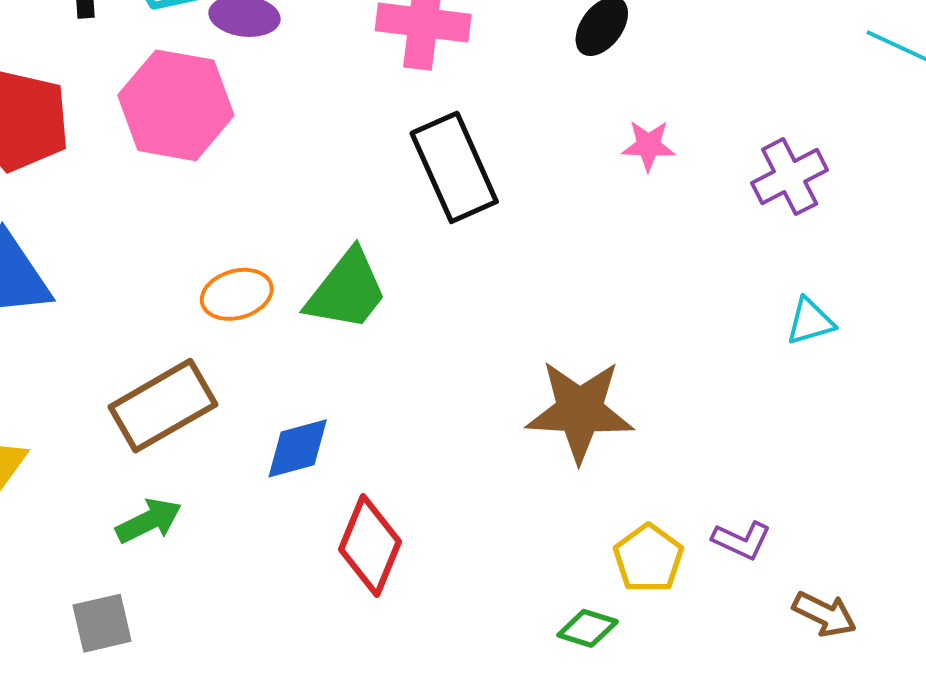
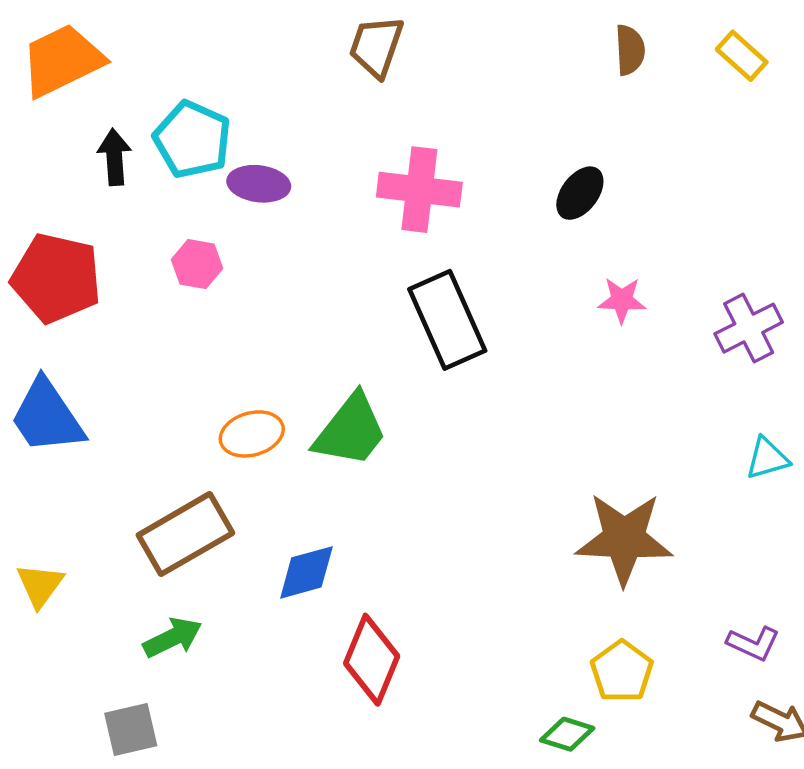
pink hexagon: (176, 105) -> (197, 264), size x0.5
brown star: (580, 411) -> (624, 539), moved
purple L-shape: (742, 540) -> (753, 643), moved

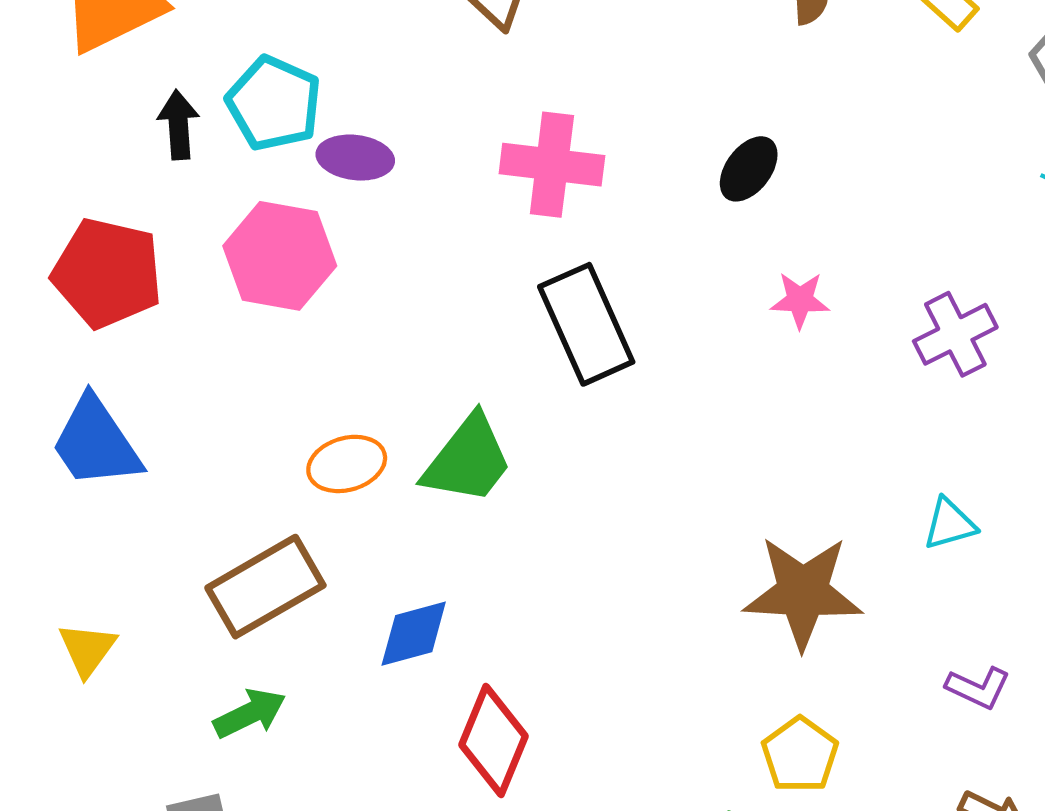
pink hexagon: (197, 264) -> (280, 256), size x1.8
cyan triangle: (767, 458) -> (950, 524), moved
purple L-shape: (753, 643) -> (978, 688), moved

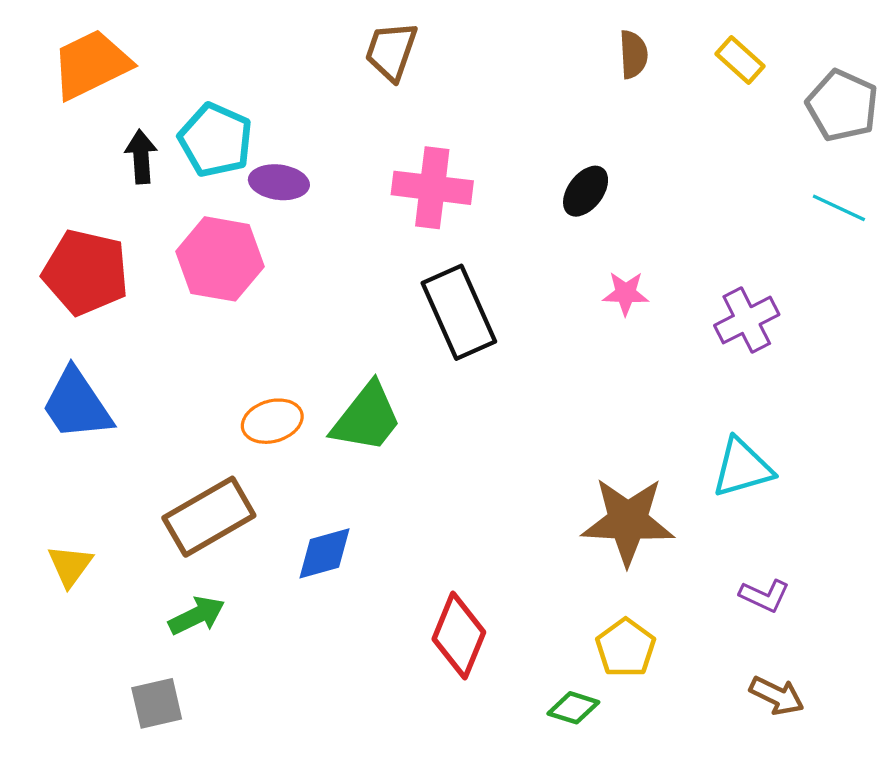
cyan triangle: (950, 524) -> (742, 468), size x1.5
red diamond: (494, 741) -> (459, 636), moved

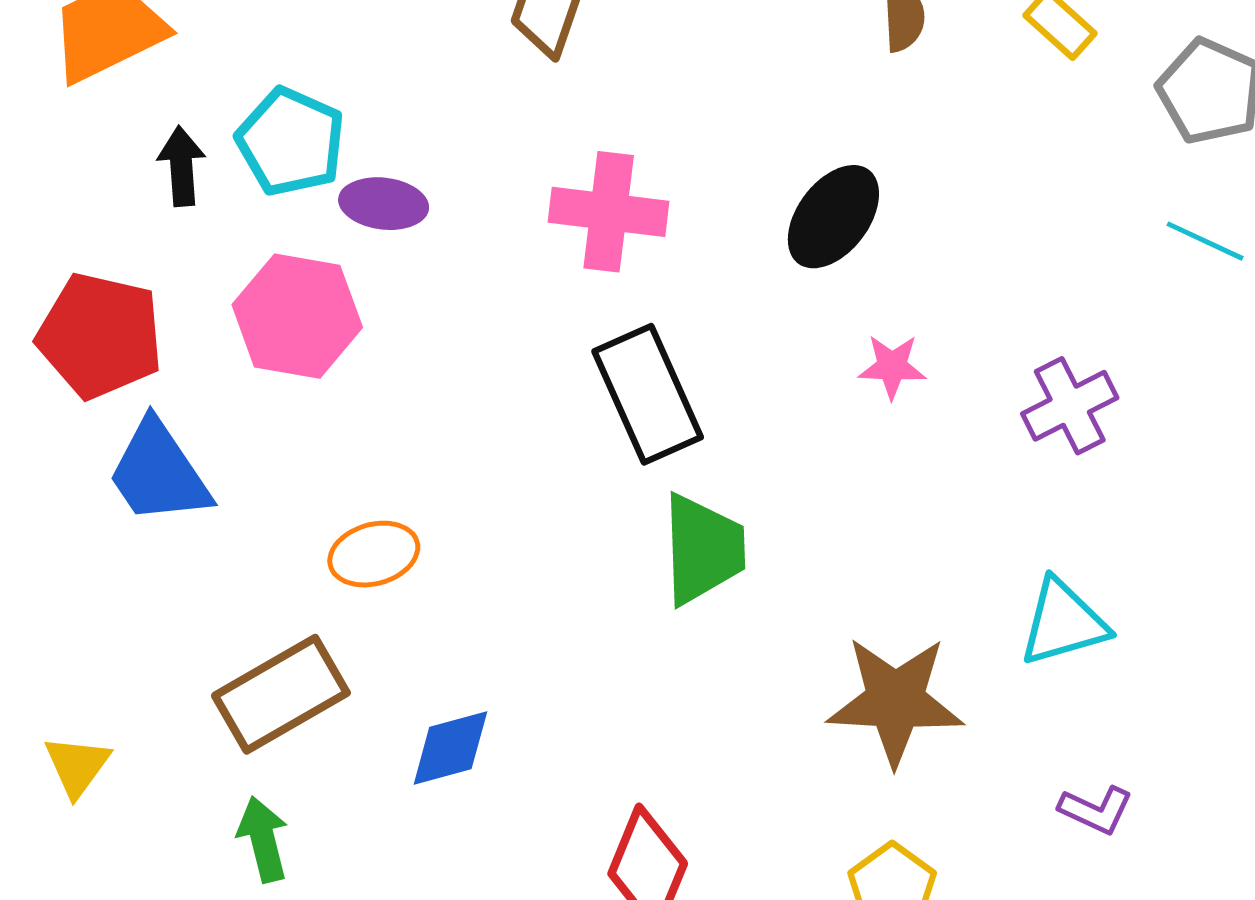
black ellipse: (586, 191) -> (833, 217), size x1.4
blue trapezoid: (77, 404) -> (159, 473), moved
green trapezoid: (367, 418) -> (703, 549), moved, turned -40
green arrow: (197, 616) -> (263, 839), turned -78

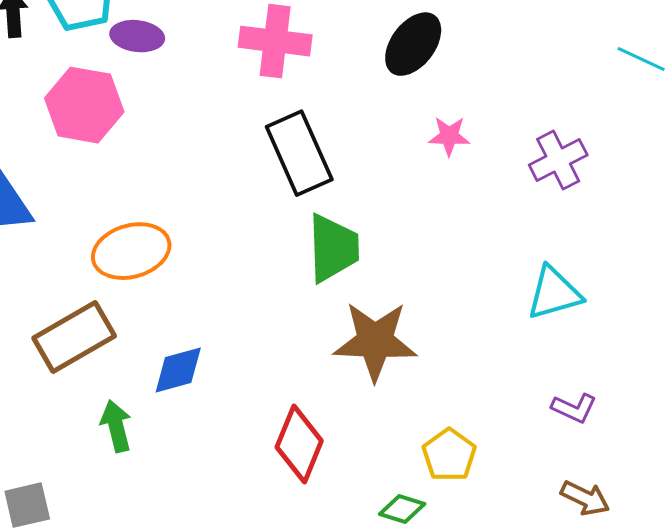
orange ellipse: (374, 554) -> (131, 251), size x1.4
brown star: (895, 701) -> (375, 341), moved
green arrow: (263, 839) -> (116, 426), moved

